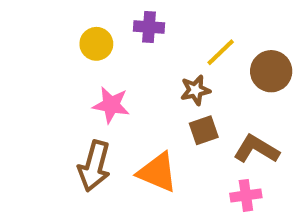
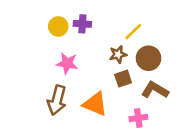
purple cross: (149, 27) -> (82, 24), moved
brown circle: (271, 71) -> (149, 58), moved
pink cross: (246, 195) -> (138, 118), moved

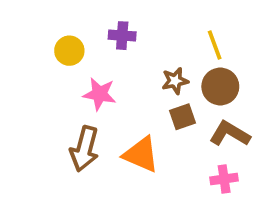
yellow circle: (58, 26) -> (69, 51), moved
yellow line: (133, 32) -> (215, 45), moved, turned -66
pink cross: (138, 118) -> (224, 179), moved

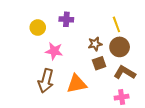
orange triangle: (141, 154) -> (77, 84), turned -35

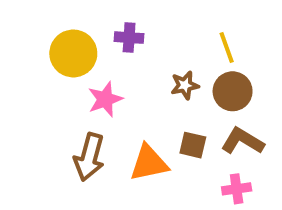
yellow circle: (38, 28) -> (73, 53), size x1.5
pink star: (54, 51) -> (105, 99), turned -30
brown square: (99, 63) -> (193, 145), moved, turned 32

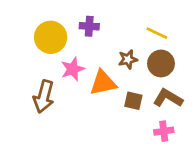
yellow line: (227, 47) -> (157, 33), turned -45
brown arrow: (89, 157) -> (44, 97), moved
orange triangle: (149, 163) -> (103, 83), moved

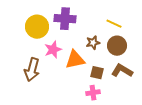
purple cross: (89, 26) -> (65, 19), size x1.5
pink cross: (164, 131) -> (93, 93), moved

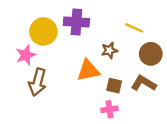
brown circle: (117, 46) -> (151, 54), moved
pink star: (53, 50) -> (26, 55), moved

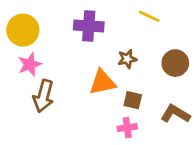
yellow line: (134, 28) -> (149, 16), moved
yellow circle: (43, 31) -> (23, 30), moved
brown L-shape: (144, 83) -> (175, 114), moved

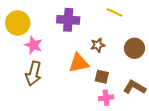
pink star: (30, 64) -> (33, 45), moved, turned -30
pink cross: (127, 128) -> (106, 98), moved

